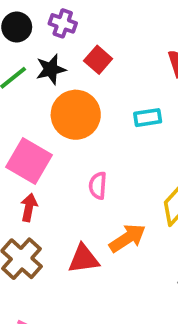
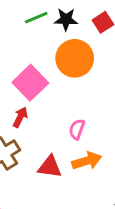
pink semicircle: (98, 186) -> (77, 129), moved

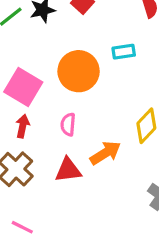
orange circle: (75, 58) -> (79, 71), moved
pink semicircle: (77, 129) -> (68, 124), moved

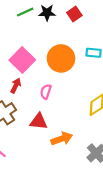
orange arrow: (105, 153) -> (62, 139), moved

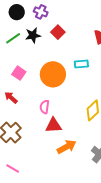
pink square: (22, 60) -> (19, 73), moved, size x0.6
red arrow: (16, 86) -> (11, 98), moved, turned -64
red triangle: (39, 122) -> (53, 125), moved

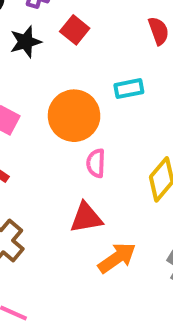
pink semicircle: (45, 107) -> (96, 163), moved

